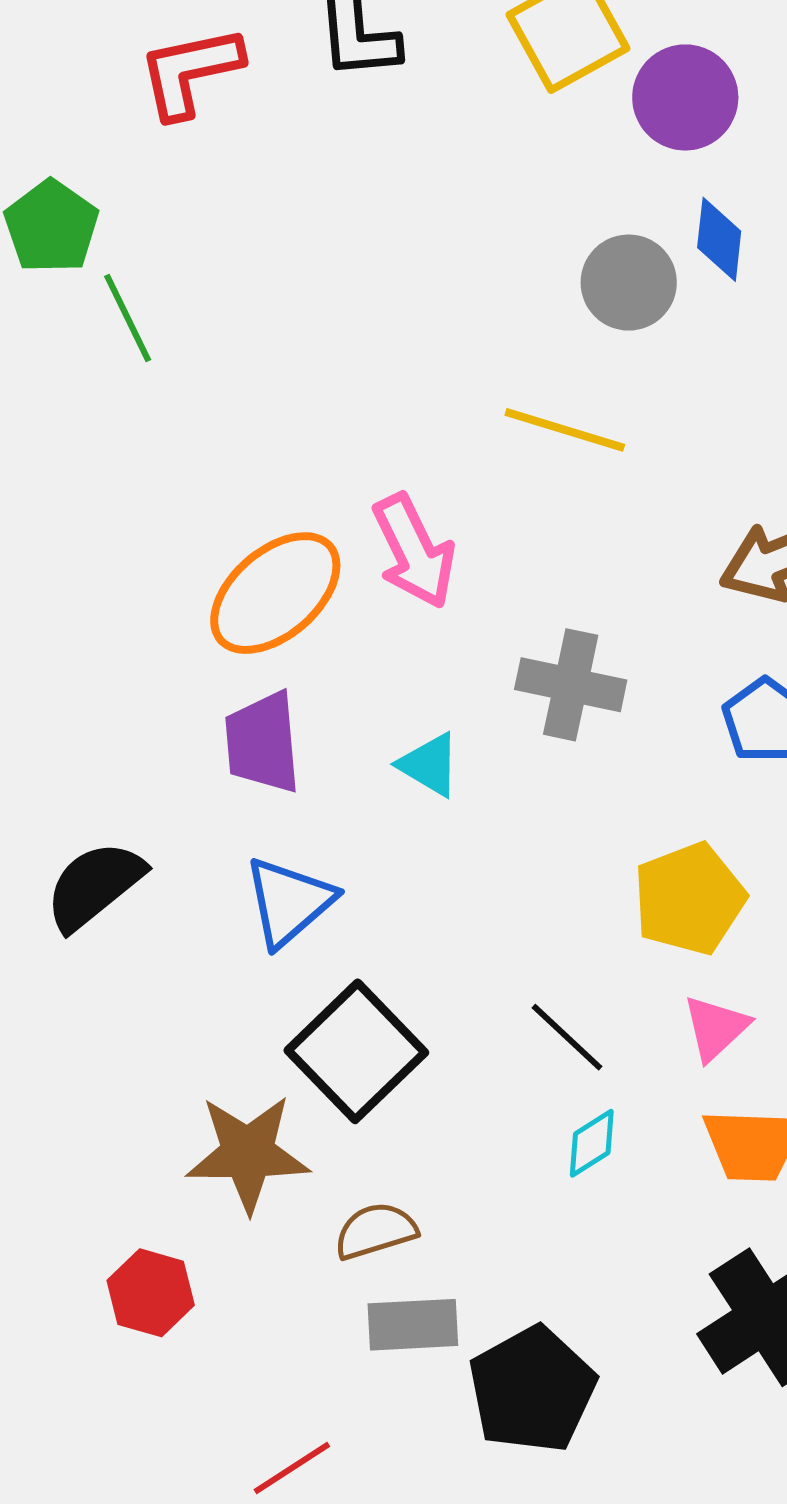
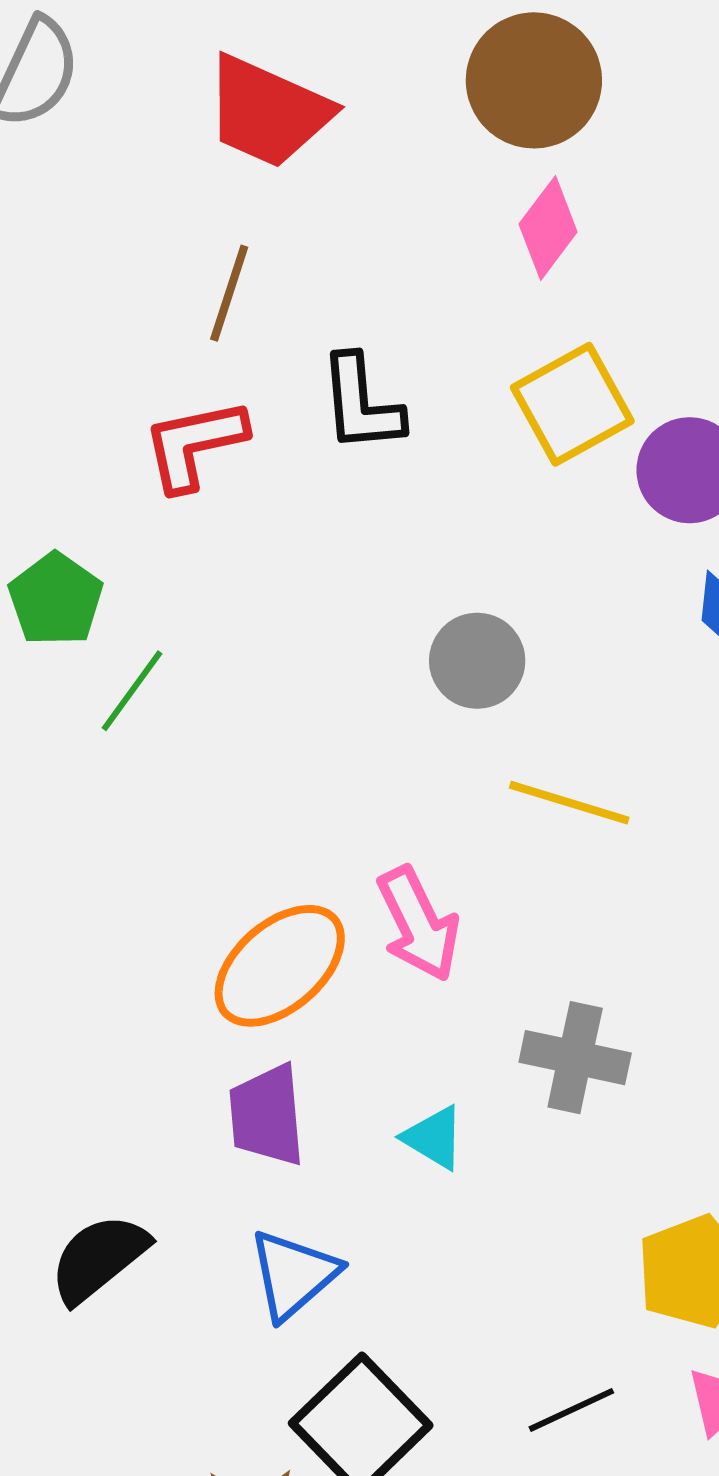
gray circle: (629, 283) -> (477, 661), moved
green line: (128, 318) -> (132, 691), turned 62
black line: (567, 1037) -> (571, 1410), turned -68

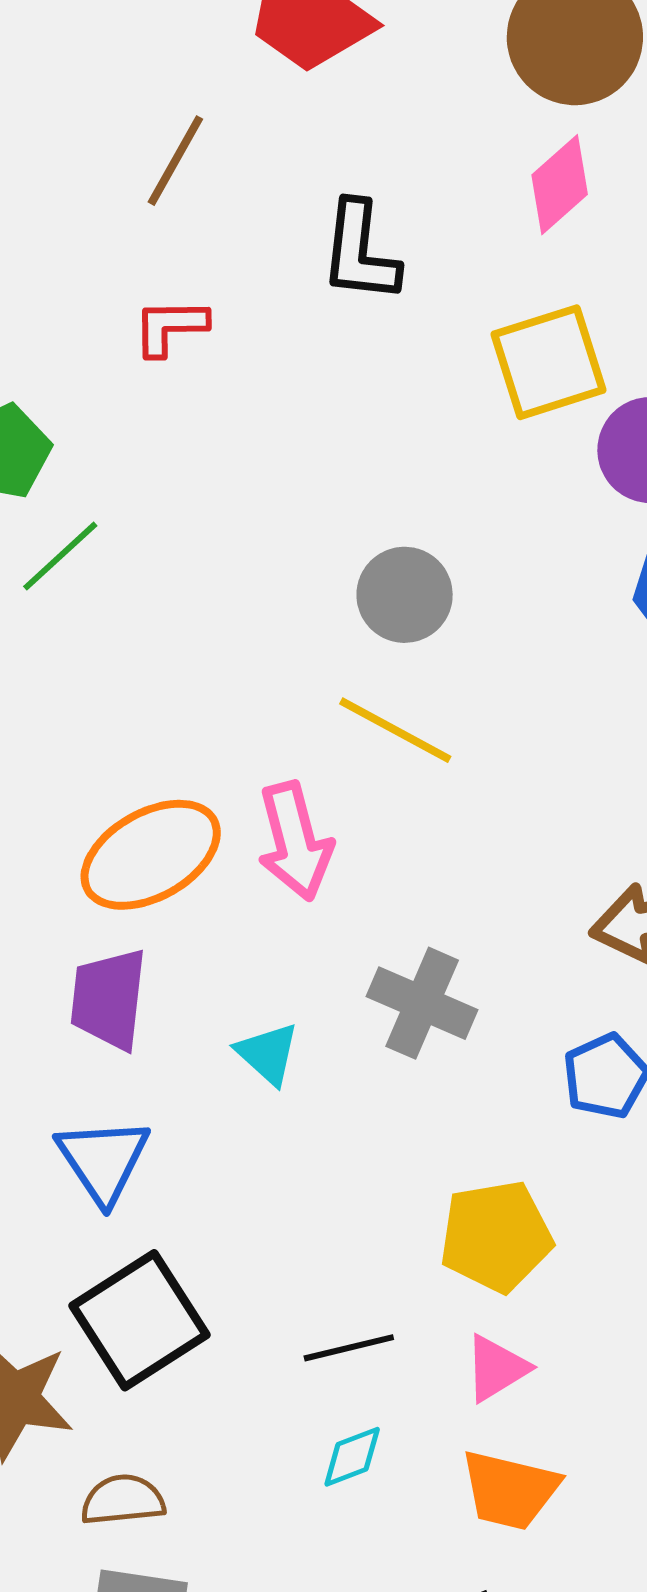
brown line: (229, 293) -> (175, 161), moved
black L-shape: (361, 404) -> (360, 252), moved
red L-shape: (194, 444) -> (170, 327), size x0.7
yellow line: (569, 803) -> (395, 730), moved
blue triangle: (293, 1275) -> (103, 1160), turned -34

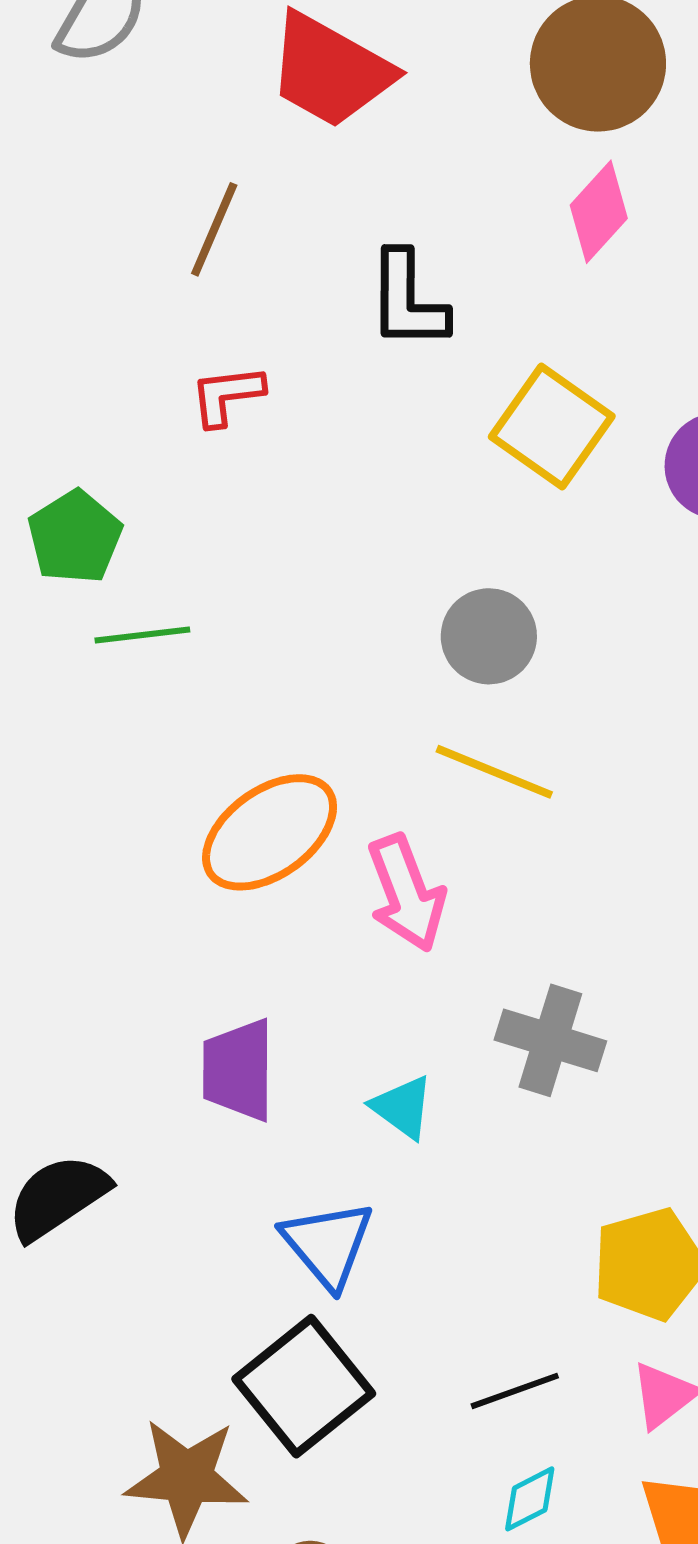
yellow square: (548, 362) -> (552, 426), moved, turned -31
green line: (60, 556) -> (142, 635), turned 42
orange ellipse: (151, 855) -> (270, 832), moved
blue triangle: (103, 1160) -> (328, 1244), moved

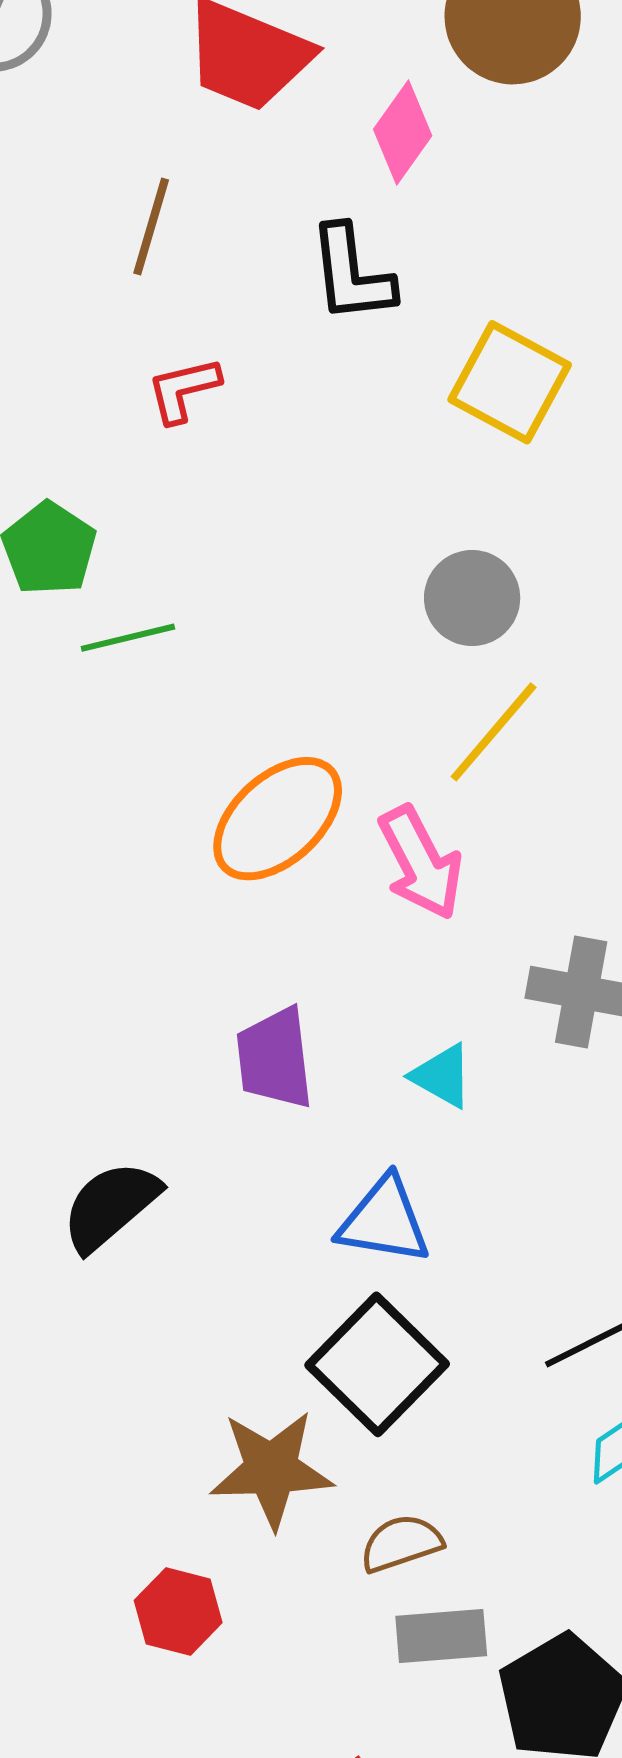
pink diamond: (599, 212) -> (403, 132), moved
yellow line: (494, 772) -> (494, 732), turned -65
blue triangle: (328, 1244) -> (384, 1221), turned -34

